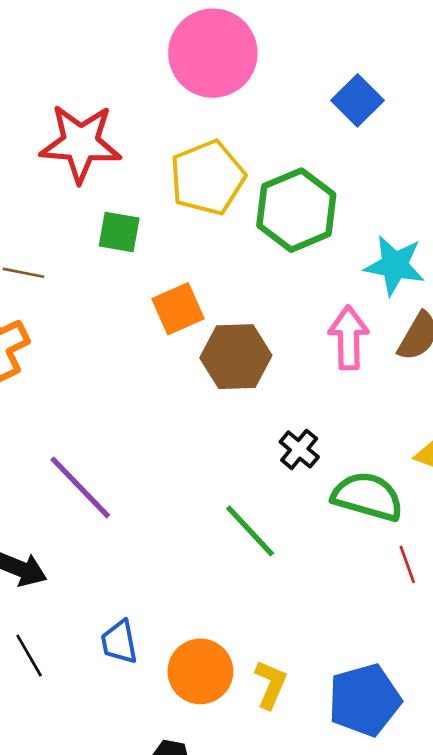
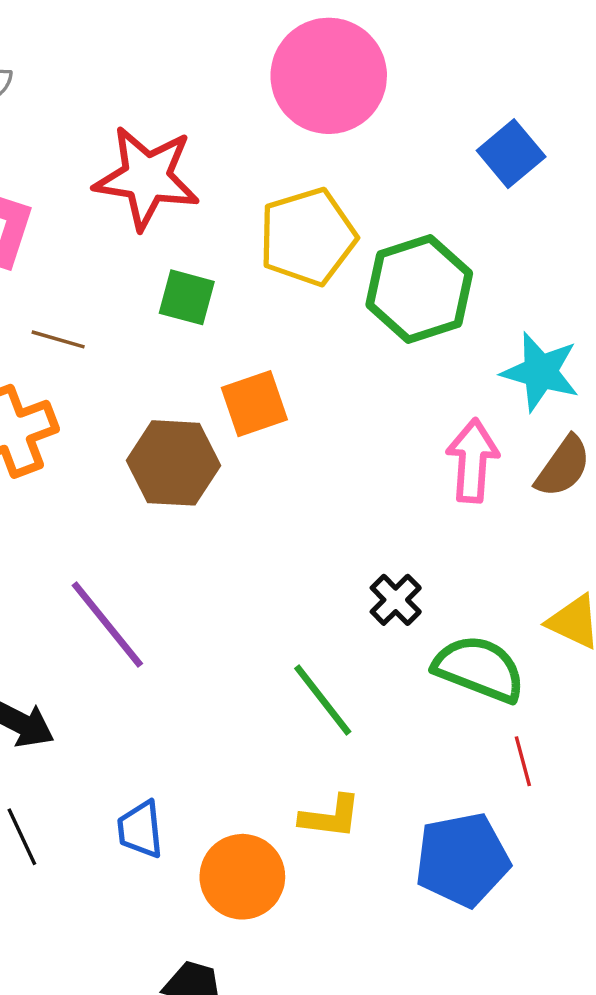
brown hexagon: (236, 357) -> (173, 463), moved
yellow L-shape: (271, 684) -> (330, 817), moved, turned 69
blue pentagon: (364, 700) -> (462, 860), moved

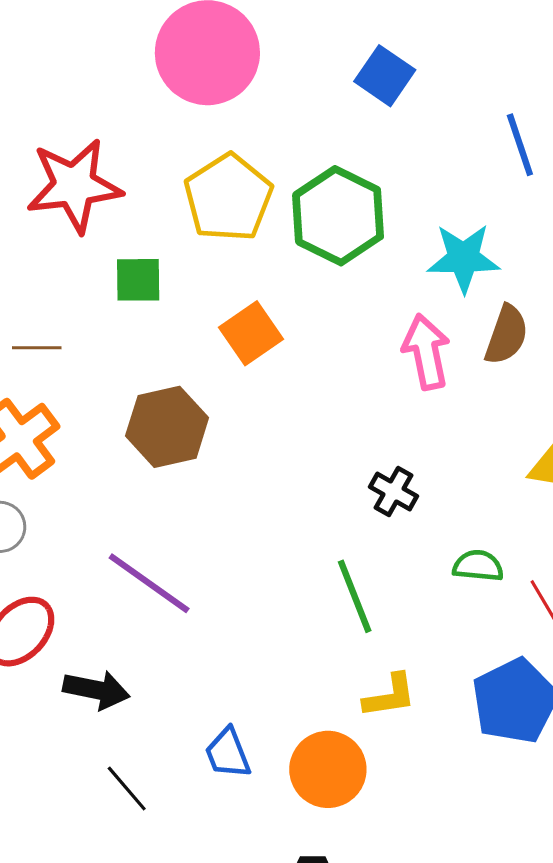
orange square: (254, 404) -> (251, 333), moved
green semicircle: (479, 669) -> (478, 566), moved, size x0.6
green line: (323, 700) -> (355, 596), turned 32

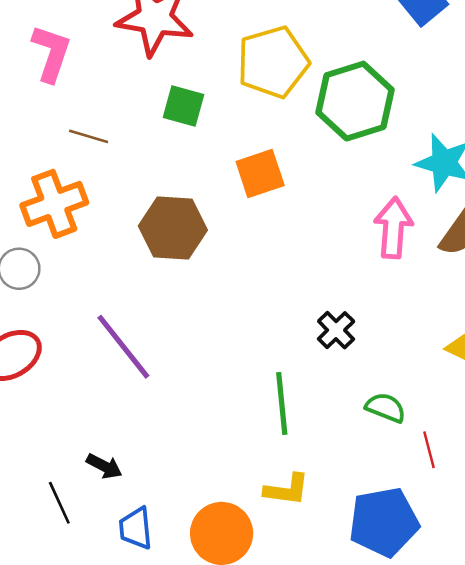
black arrow: (96, 690) -> (104, 466), moved, size x0.7
blue trapezoid: (228, 753) -> (136, 528), moved

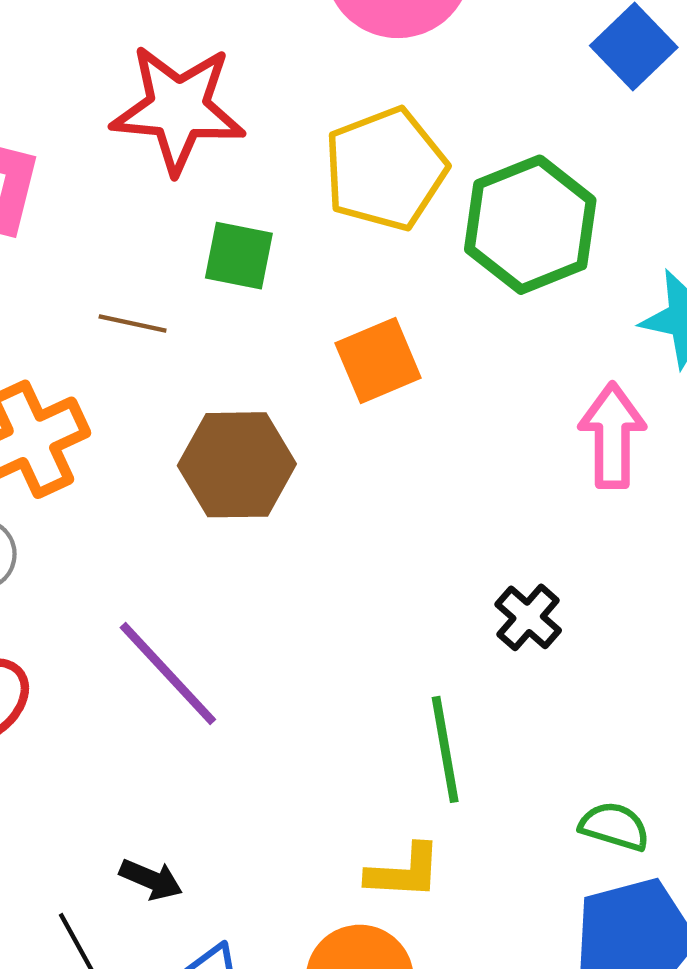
brown line: (89, 136) -> (133, 324), moved
green semicircle: (386, 408) -> (614, 826), moved
yellow L-shape: (287, 490) -> (404, 872), moved

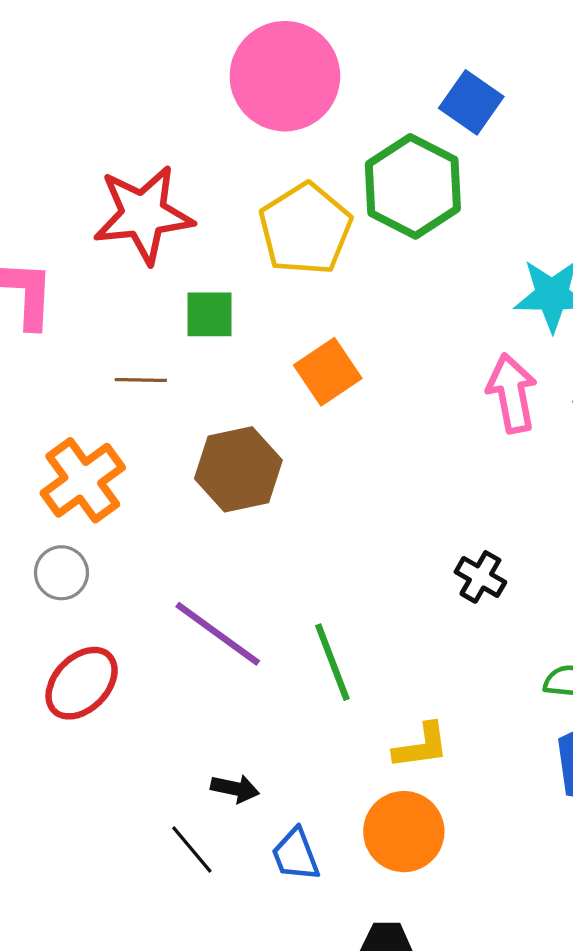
green hexagon: (530, 225) -> (413, 186), moved
black cross: (528, 617) -> (480, 577), moved
green line: (445, 749) -> (332, 662), moved

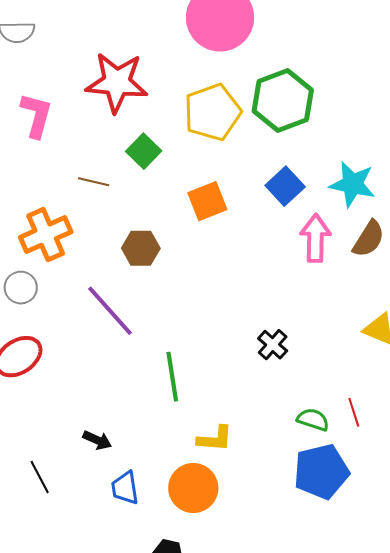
blue square: (471, 102) -> (285, 186), moved
green square: (210, 314) -> (144, 151), turned 32
brown hexagon: (238, 469) -> (141, 248), size x0.7
purple line: (218, 634) -> (110, 311), moved
black line: (192, 849) -> (40, 477), moved

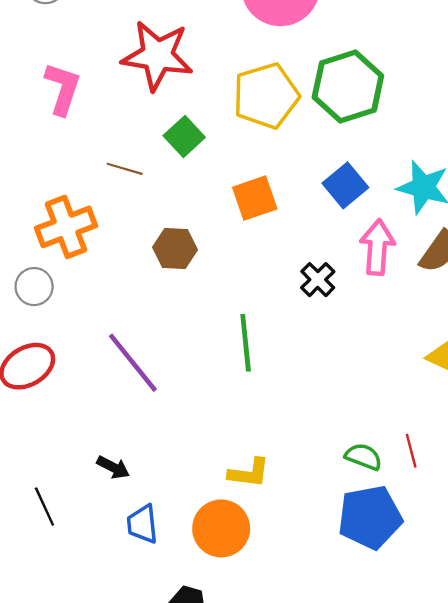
purple line: (110, 311) -> (133, 363), moved
black cross: (273, 345) -> (318, 280), moved
green line: (172, 377) -> (246, 343), moved

